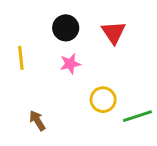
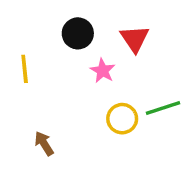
pink star: (70, 64) -> (103, 71), moved, turned -30
green line: (137, 116) -> (163, 108), moved

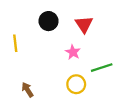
pink star: (103, 71) -> (73, 52), moved
yellow circle: (122, 119) -> (76, 84), moved

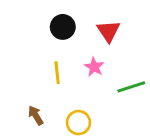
yellow line: (15, 43) -> (57, 73), moved
yellow circle: (76, 84) -> (78, 123), moved

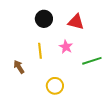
red triangle: (108, 31) -> (76, 22), turned -42
brown arrow: (36, 115) -> (19, 67), moved

